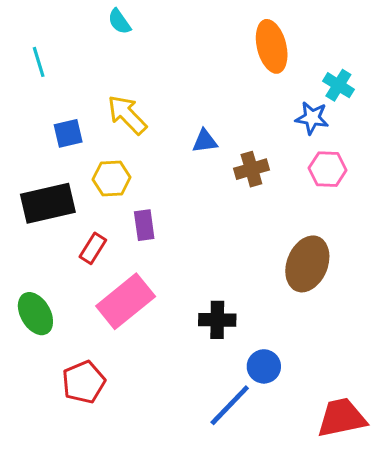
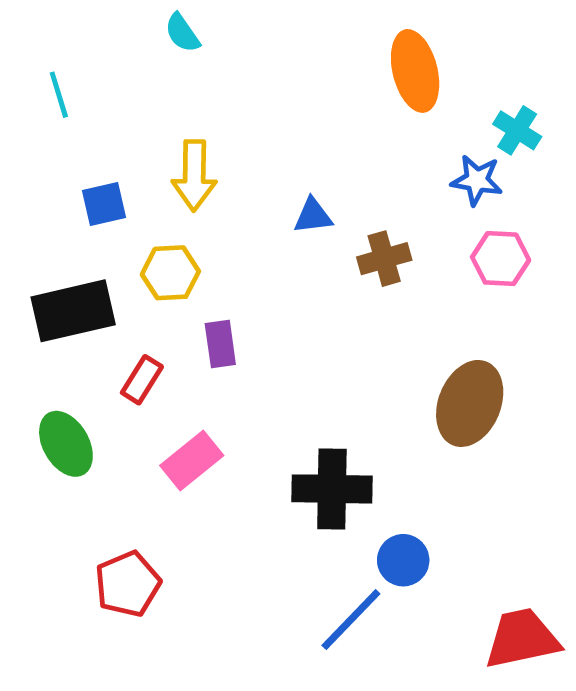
yellow arrow: (127, 115) -> (194, 175), turned -135
pink rectangle: (126, 301) -> (192, 460), size x0.7
green ellipse: (35, 314) -> (66, 444), moved
black cross: (217, 320) -> (332, 489), size x1.4

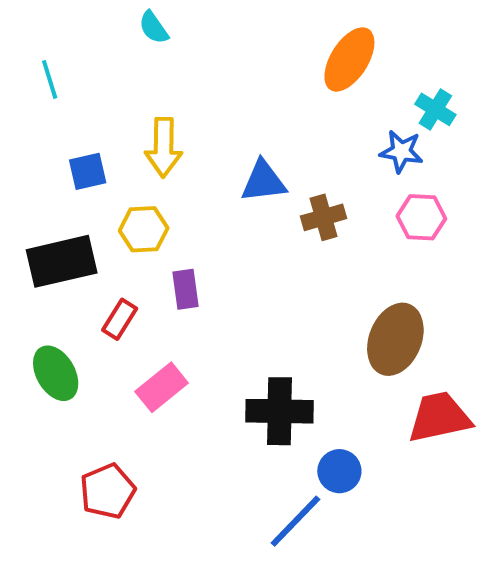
orange ellipse: (415, 71) -> (349, 59), turned 46
blue triangle: (313, 216) -> (263, 181), size x1.4
red trapezoid: (522, 639) -> (439, 417), moved

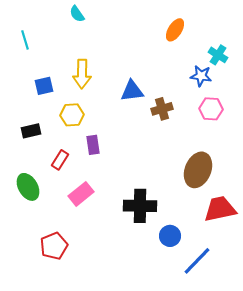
orange ellipse: (349, 59) -> (175, 30), size x0.7
black rectangle: (62, 261) -> (31, 131), size x0.6
blue line: (295, 521) -> (197, 261), moved

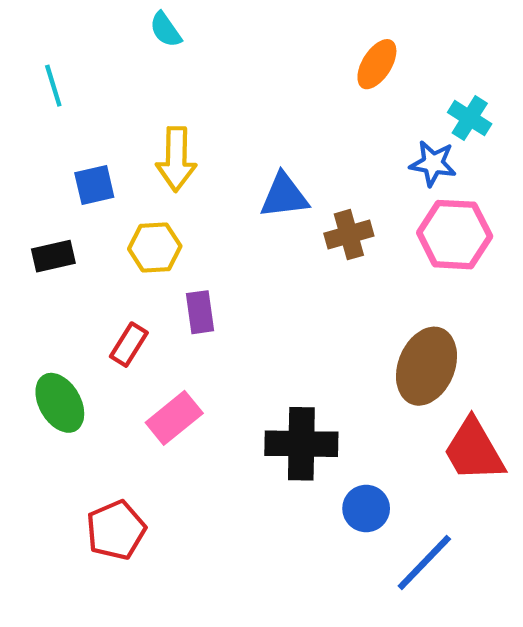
pink hexagon: (211, 109) -> (455, 235), size x1.4
black rectangle: (31, 131) -> (53, 256), moved
red trapezoid: (220, 209) -> (474, 450), turned -108

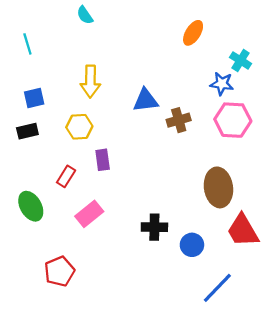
blue square: (94, 185) -> (34, 98), moved
brown ellipse: (427, 366) -> (218, 187), turned -30
black cross: (301, 444) -> (154, 227), size x0.7
blue circle: (366, 508) -> (192, 245), moved

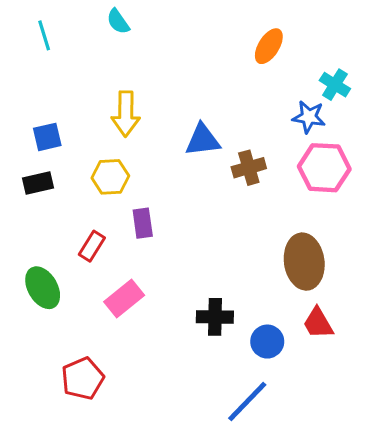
cyan line: (27, 44) -> (44, 35), moved
red trapezoid: (243, 230) -> (318, 323), moved, size x0.7
blue line: (217, 288) -> (247, 402), moved

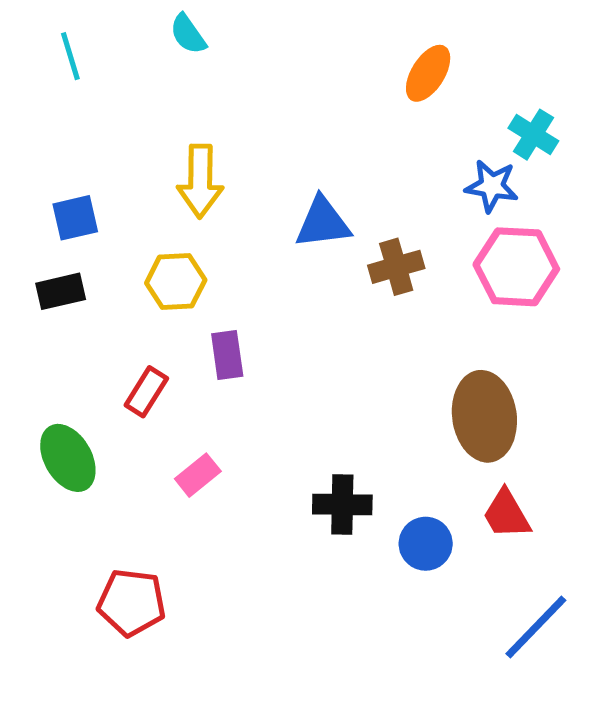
pink rectangle: (124, 298) -> (198, 475), size x0.7
red pentagon: (83, 378) -> (132, 602), turned 30
blue line: (247, 402) -> (536, 627), moved

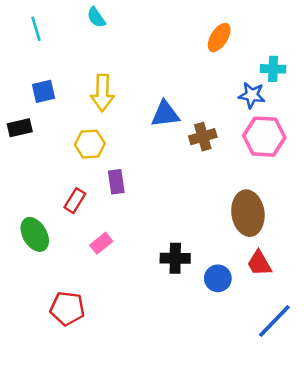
cyan cross: (533, 135) -> (273, 69), turned -30
blue square: (75, 218) -> (44, 91), moved
black rectangle: (61, 291) -> (20, 128), moved

